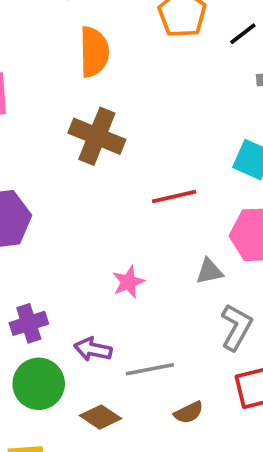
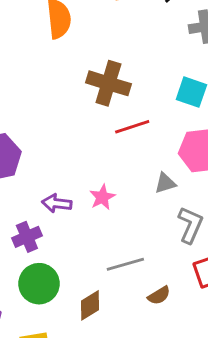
brown cross: (97, 136) -> (108, 83), moved
purple arrow: (93, 349) -> (57, 203), moved
brown diamond: (100, 417) -> (90, 305), turned -60

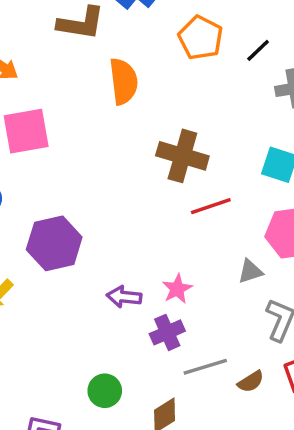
purple cross: (27, 237) -> (167, 332), moved
green circle: (39, 284) -> (105, 391), size x0.7
brown semicircle: (159, 295) -> (251, 382), moved

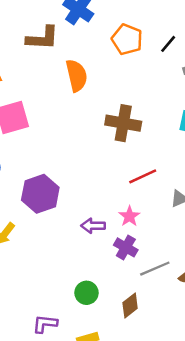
red line: (211, 206) -> (143, 176), moved
purple cross: (167, 332) -> (126, 247), turned -30

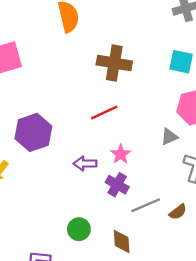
red line: (143, 176) -> (104, 112), moved
brown diamond: (130, 305) -> (122, 241), turned -55

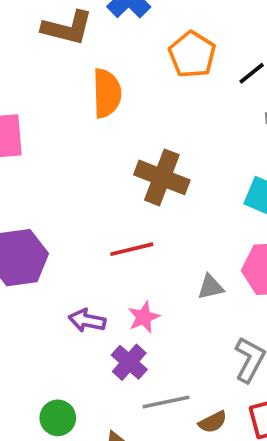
gray triangle: (169, 137) -> (211, 287), moved

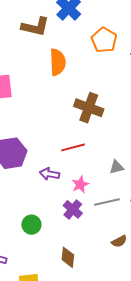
purple arrow: (87, 320) -> (49, 174), moved
gray line: (166, 402) -> (107, 202), moved
green circle: (58, 418) -> (31, 225), moved

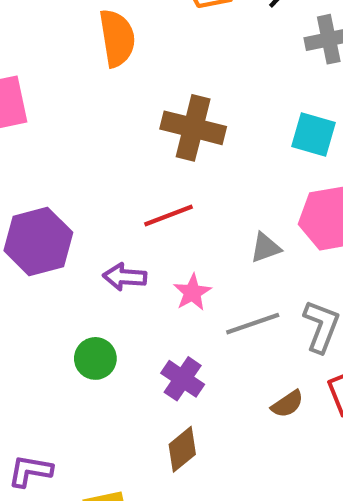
purple cross: (73, 209) -> (183, 379), moved
green circle: (31, 225) -> (95, 358), moved
brown diamond: (68, 257) -> (182, 449), turned 50

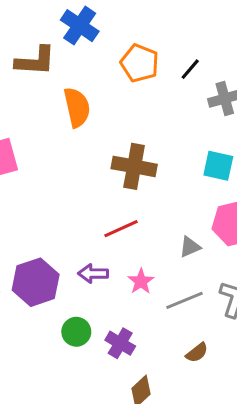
purple hexagon: (38, 242) -> (36, 282), moved
purple cross: (183, 379) -> (120, 343), moved
brown semicircle: (287, 404) -> (197, 353), moved

